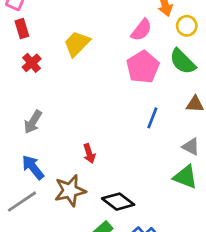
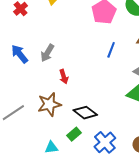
gray arrow: (33, 122) -> (47, 53), moved
blue arrow: (33, 167) -> (20, 54), moved

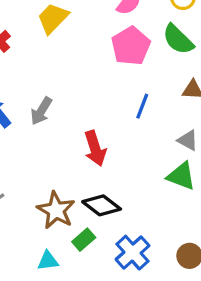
red arrow: (64, 77) -> (95, 148), moved, size x1.5
brown star: (49, 104) -> (56, 210), moved, turned -30

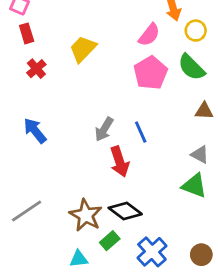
blue line: (142, 106) -> (141, 132), moved, turned -45
gray arrow: (41, 111) -> (104, 129), moved

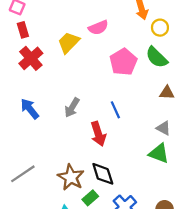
pink semicircle: (149, 35) -> (98, 28), moved, turned 30
red cross: (36, 69) -> (31, 58), size x1.5
gray arrow: (104, 129) -> (72, 108), moved
black diamond: (125, 211) -> (103, 174), turned 35

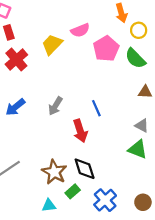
pink pentagon: (123, 62) -> (106, 49), moved
blue arrow: (30, 109) -> (15, 107), turned -90

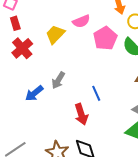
gray arrow: (55, 106) -> (58, 80), moved
blue arrow: (15, 107) -> (34, 93), moved

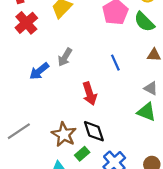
blue line: (96, 93) -> (115, 63), moved

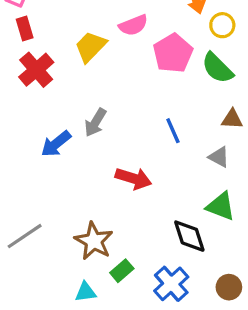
gray triangle: (151, 88) -> (219, 157), moved
red arrow: (90, 94) -> (133, 178), turned -55
black diamond: (94, 131) -> (189, 236), moved

